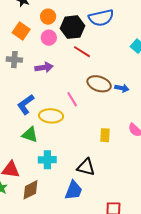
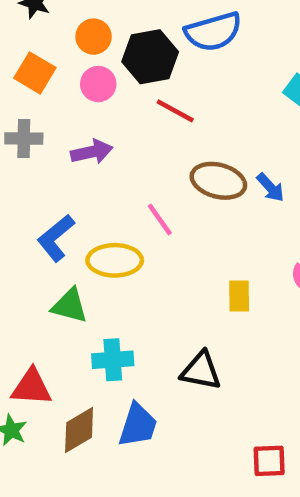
blue arrow: (122, 88) -> (270, 187), turned 40
blue trapezoid: (74, 190) -> (138, 425), moved

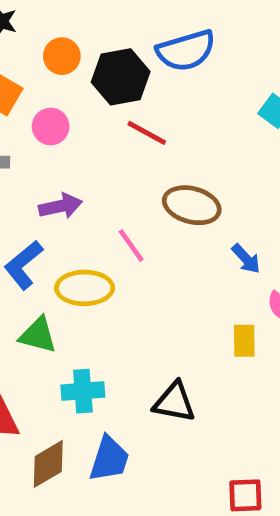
pink circle: (98, 84) -> (51, 126), moved
purple arrow: (92, 152) -> (61, 206), moved
blue arrow: (270, 187) -> (246, 259), moved
yellow rectangle: (239, 296) -> (244, 341), moved

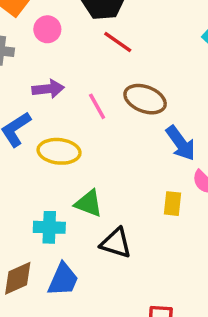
pink line: (131, 245) -> (97, 106), moved
blue arrow: (246, 259) -> (181, 143), size x1.5
green triangle: (38, 335) -> (89, 203), moved

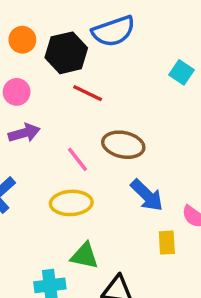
purple arrow: (48, 89) -> (24, 133), moved
blue arrow: (181, 143) -> (147, 195), moved
yellow ellipse: (59, 151) -> (71, 203), moved

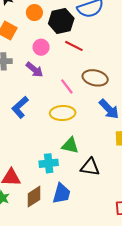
pink circle: (17, 92) -> (41, 47), moved
purple arrow: (24, 133) -> (34, 70), turned 54

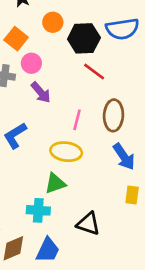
pink circle: (41, 47) -> (31, 63), moved
brown ellipse: (95, 78) -> (113, 115), turned 70
pink line: (67, 86) -> (77, 120), turned 42
green triangle: (70, 146) -> (55, 183), moved, turned -42

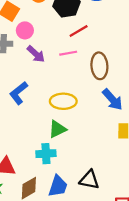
red line: (94, 72) -> (79, 31), turned -60
pink line: (77, 120) -> (68, 53), moved, turned 72
black triangle: (88, 224) -> (89, 180), moved

